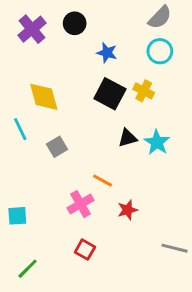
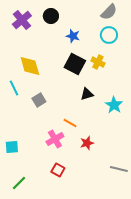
cyan star: (157, 142) -> (114, 105), moved

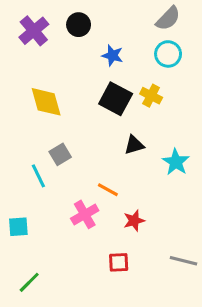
cyan line: (14, 88) -> (38, 176), moved
red square: (58, 170) -> (119, 262), moved, turned -32

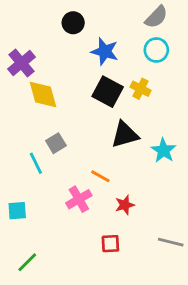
purple cross: (34, 31) -> (22, 63), moved
blue star: (112, 56) -> (105, 51), size x1.4
black triangle: (134, 145) -> (125, 135), size x1.5

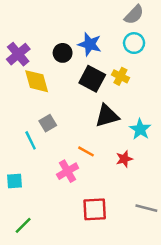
black circle: (73, 23) -> (63, 53), moved
red star: (125, 205) -> (124, 159), moved
red square: (110, 244) -> (95, 209), size x1.5

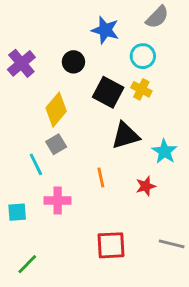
cyan circle: (134, 43) -> (143, 56), moved
blue star: (90, 44) -> (105, 30), moved
yellow diamond: (37, 81) -> (56, 110), moved, turned 56
orange line: (86, 151) -> (101, 177), turned 49
pink cross: (68, 171) -> (58, 201), moved, turned 30

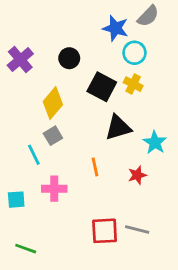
blue star: (105, 30) -> (115, 28), moved
gray line: (172, 244) -> (137, 229), moved
green line: (27, 264) -> (26, 249), turned 65

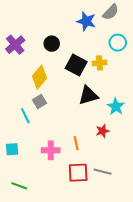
cyan circle: (134, 53) -> (118, 43), moved
yellow cross: (133, 84) -> (99, 63), turned -32
orange line: (95, 167) -> (76, 143), moved
pink cross: (54, 189) -> (51, 150), moved

